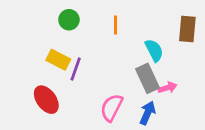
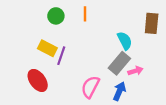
orange line: (116, 25) -> (85, 14), moved
gray rectangle: (148, 78) -> (119, 63), turned 65

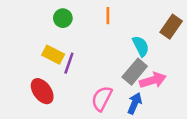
orange line: (85, 14) -> (108, 16), moved
brown rectangle: (152, 23) -> (171, 27), turned 30
pink arrow: (135, 71) -> (153, 80), size x1.5

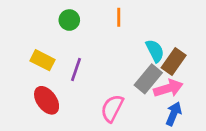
brown rectangle: (171, 27) -> (174, 61), moved
yellow rectangle: (53, 55) -> (43, 60), moved
blue arrow: (135, 103) -> (174, 114), moved

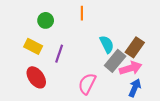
orange line: (119, 17) -> (82, 13), moved
green circle: (69, 20) -> (46, 20), moved
cyan semicircle: (155, 51) -> (107, 44), moved

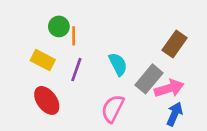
orange line: (82, 13) -> (74, 36), moved
cyan semicircle: (107, 44) -> (118, 64), moved
brown rectangle: (135, 47) -> (175, 44), moved

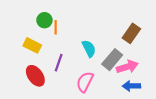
purple line: (76, 70) -> (59, 63), moved
blue arrow: (175, 114) -> (131, 86), turned -114

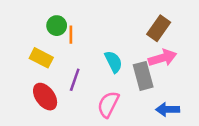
brown rectangle: (131, 33) -> (159, 28), moved
gray rectangle: (112, 60) -> (143, 76), turned -55
pink arrow: (127, 67) -> (162, 58), moved

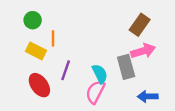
green circle: (57, 26) -> (33, 20), moved
orange line: (71, 35) -> (53, 38), moved
cyan semicircle: (113, 62) -> (100, 74), moved

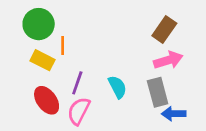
green circle: (33, 20) -> (39, 24), size x1.5
gray rectangle: (126, 67) -> (158, 92), moved
pink semicircle: (95, 92) -> (79, 111), moved

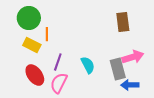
brown rectangle: (164, 29) -> (123, 22), turned -42
pink arrow: (168, 60) -> (133, 57), moved

